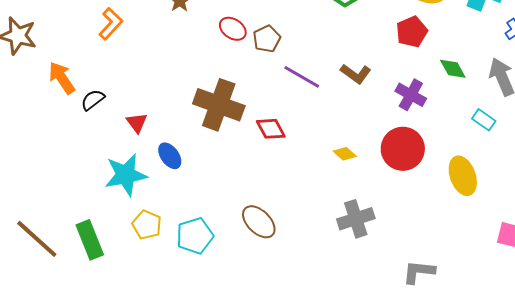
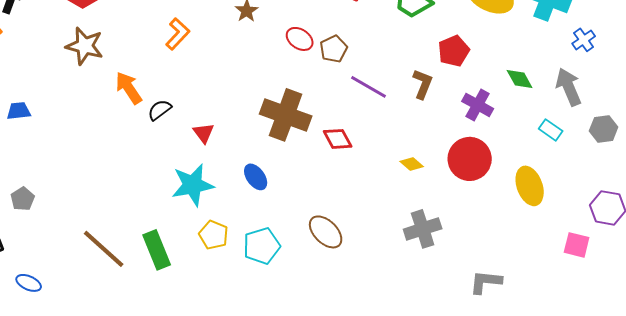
red pentagon: (412, 32) -> (454, 51), moved
brown L-shape: (356, 74) -> (423, 84), turned -104
blue ellipse: (170, 156) -> (256, 177), moved

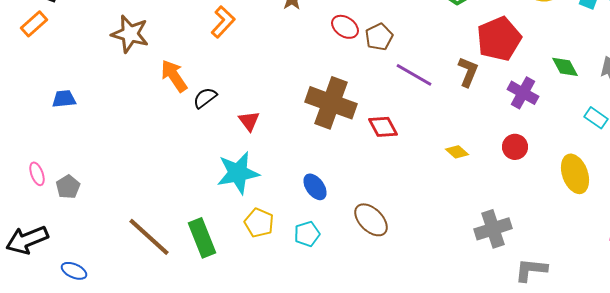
red pentagon: (454, 51) -> (499, 39), size x1.4
red circle: (470, 159) -> (515, 147), size x0.6
blue ellipse: (256, 177) -> (315, 187), moved
gray cross: (423, 229) -> (493, 229), moved
cyan pentagon: (262, 246) -> (307, 234), size x0.7

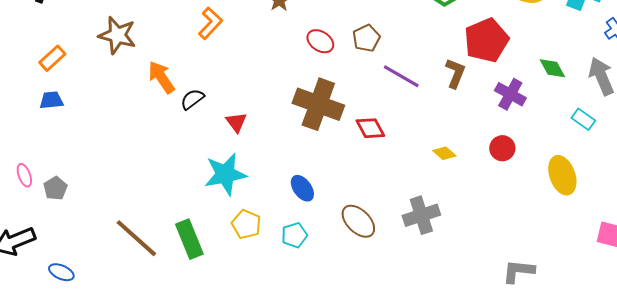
orange rectangle: (34, 24) -> (52, 58), moved
red ellipse: (345, 27) -> (320, 41), moved
gray cross: (493, 229) -> (421, 215), moved

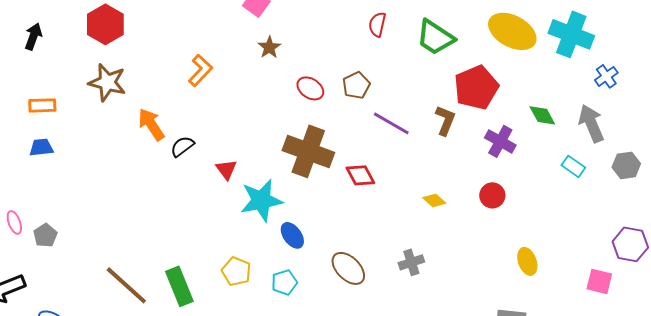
orange rectangle: (52, 58) -> (42, 105), turned 40
cyan star: (225, 174) -> (261, 200), moved
yellow ellipse: (562, 175) -> (527, 261), moved, size x0.7
gray cross: (421, 215) -> (411, 262), size x0.7

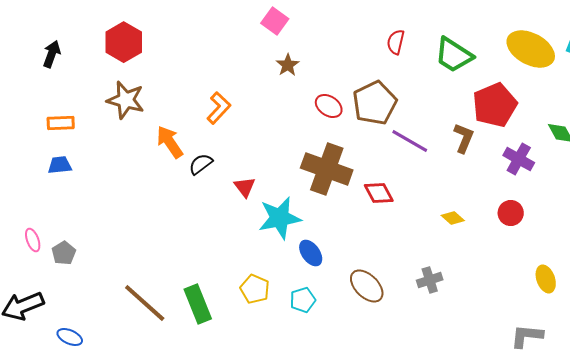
orange L-shape: (200, 70) -> (219, 108), moved
brown pentagon: (356, 85) -> (375, 103), size x1.6

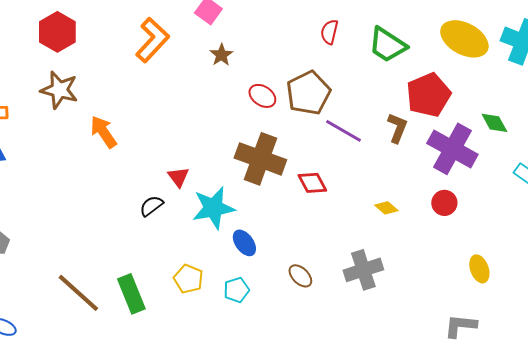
orange L-shape: (219, 108) -> (152, 40), moved, size x1.4
purple cross: (519, 159) -> (452, 149), size x1.6
black semicircle: (201, 164) -> (151, 206), moved
gray cross: (430, 280) -> (363, 270), size x1.5
brown ellipse: (367, 286) -> (300, 276), size x0.7

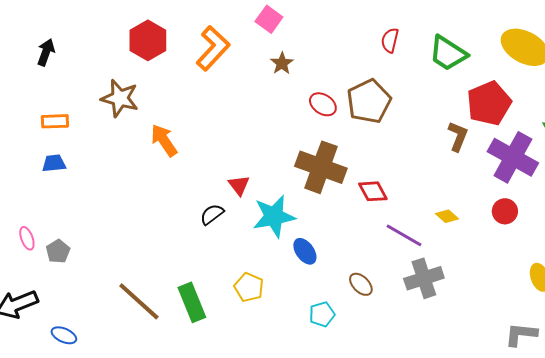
red hexagon: (57, 32) -> (148, 40), moved
purple line: (343, 131) -> (404, 235), moved
cyan pentagon: (236, 290) -> (322, 314), moved

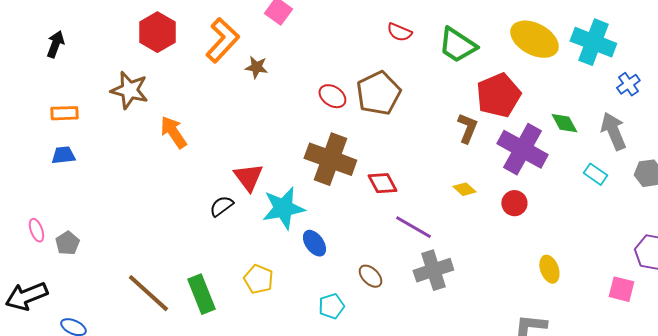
red semicircle: (390, 40) -> (399, 32), turned -80
brown star: (282, 63) -> (256, 67), moved, turned -30
red triangle: (239, 185) -> (248, 177), size x1.4
yellow diamond: (447, 216) -> (464, 189), moved

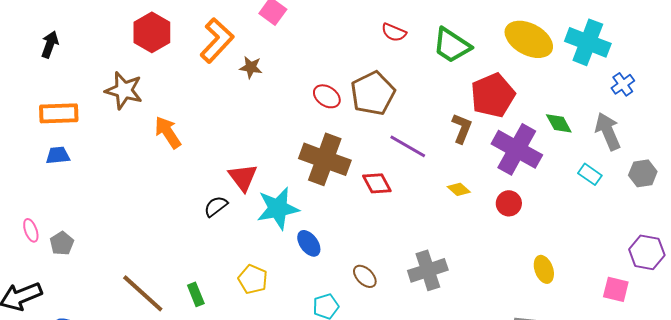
orange rectangle: (64, 113) -> (59, 113), size x1.4
purple line: (413, 227) -> (408, 146), moved
green rectangle: (201, 294) -> (196, 294), size x0.6

